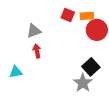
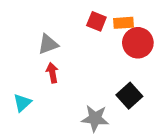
cyan triangle: (16, 72) -> (22, 103), turned -32
gray star: (83, 83) -> (95, 118), moved, turned -30

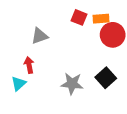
red arrow: (52, 73) -> (29, 65), moved
gray star: (95, 118) -> (72, 84), moved

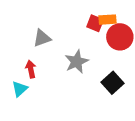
red square: (79, 17) -> (95, 23), moved
gray star: (72, 84) -> (77, 62), moved, turned -30

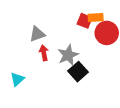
red arrow: (31, 69) -> (44, 53), moved
black square: (112, 83) -> (78, 72), moved

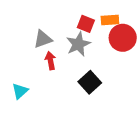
red square: (85, 21) -> (86, 24), moved
gray star: (68, 55) -> (78, 44), moved

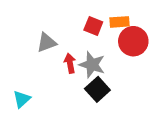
gray star: (78, 44) -> (92, 65), moved, turned -30
red arrow: (50, 61) -> (70, 63), moved

